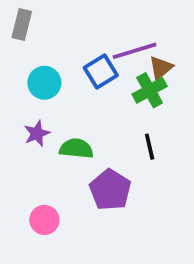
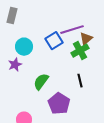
purple star: (37, 133) -> (15, 65), moved
green semicircle: (76, 149) -> (41, 82), turned -60

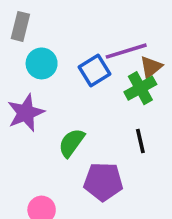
cyan circle: (24, 47) -> (42, 63), moved
purple star: (15, 65) -> (26, 113), size x1.5
purple pentagon: (59, 104) -> (103, 182), turned -30

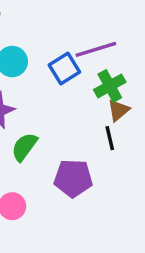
brown triangle: (151, 67) -> (118, 110), moved
green semicircle: (72, 143) -> (24, 147), moved

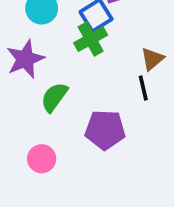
green cross: (110, 86) -> (91, 39), moved

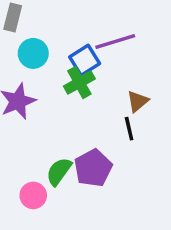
green semicircle: (54, 97) -> (59, 171), moved
purple pentagon: (105, 130) -> (93, 168), turned -30

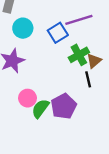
green cross: (79, 82) -> (79, 55), moved
pink circle: (33, 195) -> (28, 98), moved

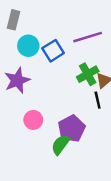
blue square: (58, 33) -> (53, 51), moved
green semicircle: (40, 109) -> (60, 145), moved

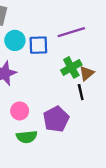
blue square: (53, 51) -> (38, 45), turned 30
green semicircle: (60, 145) -> (27, 137), moved, turned -132

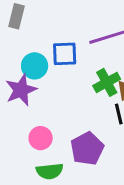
cyan circle: (15, 40) -> (35, 66), moved

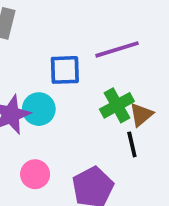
cyan circle: (35, 66) -> (39, 109), moved

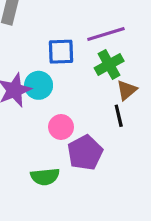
green cross: (117, 105) -> (109, 64), moved
pink circle: (35, 174) -> (61, 127), moved

